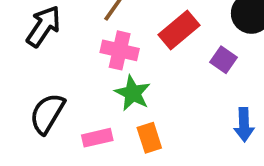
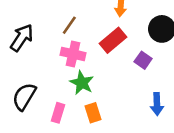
pink rectangle: (97, 138) -> (58, 113), turned -60

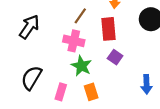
brown line: (69, 25) -> (80, 16), moved
red rectangle: (113, 40) -> (109, 29), turned -55
purple square: (143, 60) -> (115, 57), moved

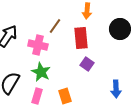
pink cross: (74, 41) -> (38, 45), moved
green star: (81, 66) -> (41, 72), moved

